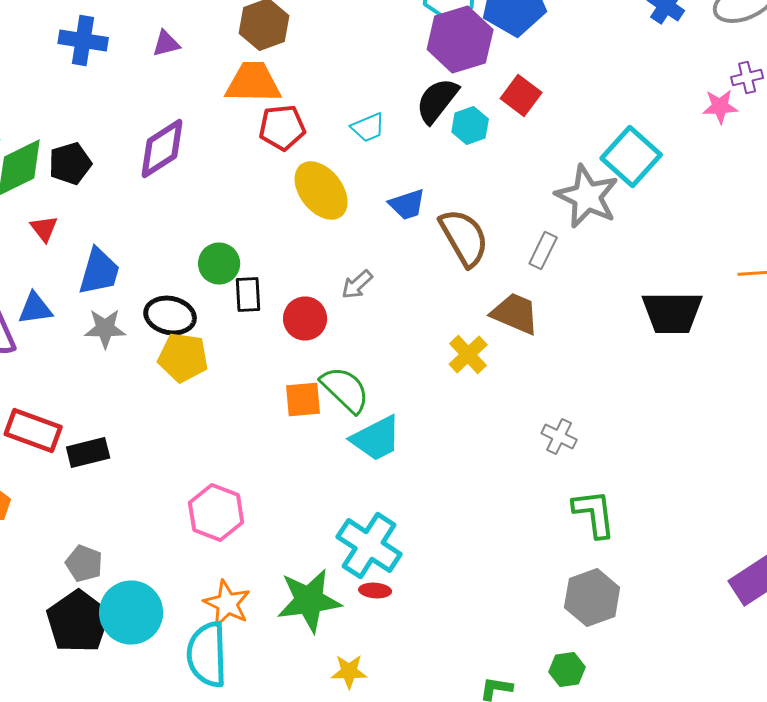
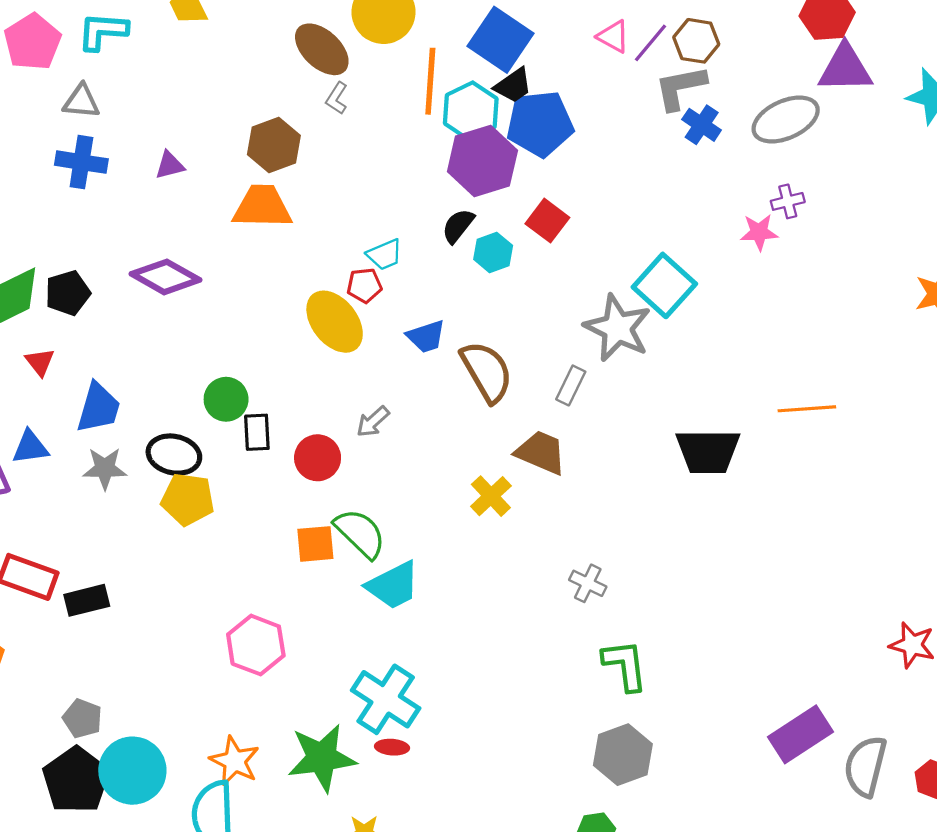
black semicircle: (437, 100) -> (458, 226), size x0.7
red pentagon: (282, 128) -> (364, 285), moved, size x0.7
purple diamond: (162, 148) -> (165, 277), turned 62
pink hexagon: (216, 512) -> (256, 645), moved

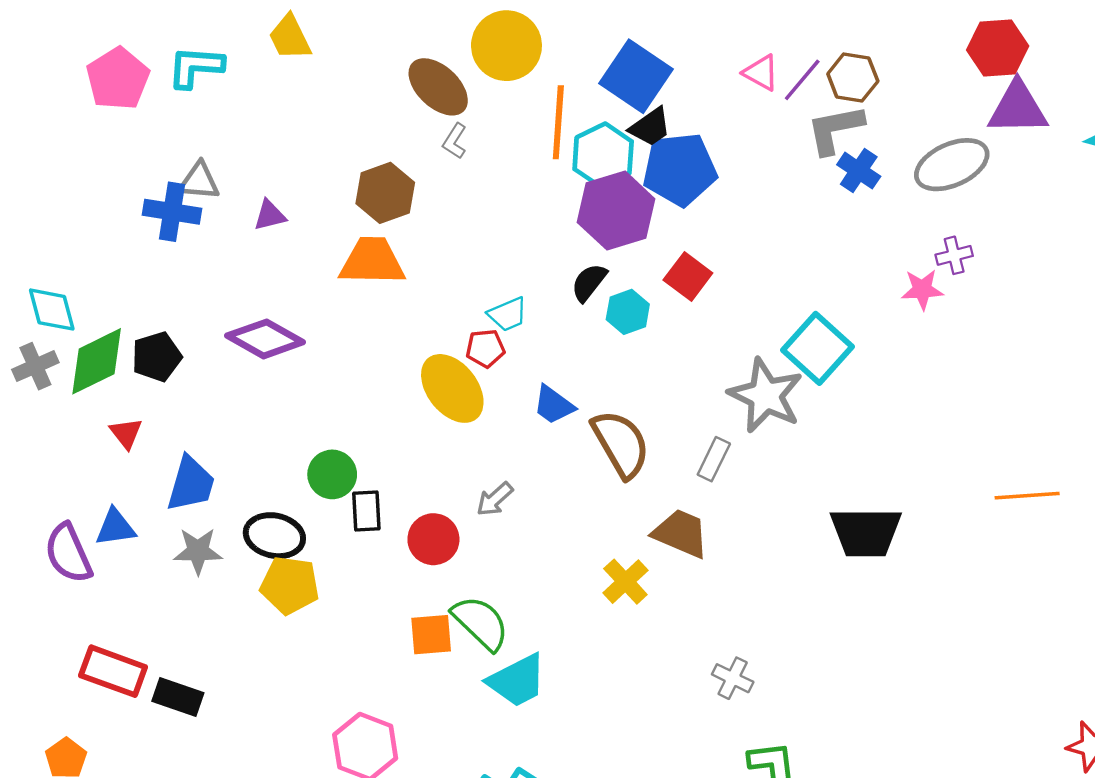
gray triangle: (81, 101) -> (199, 181), moved
blue trapezoid: (426, 337) -> (554, 405), turned 54
orange line: (807, 409) -> (1027, 496), moved
black rectangle: (87, 600) -> (178, 697), turned 33

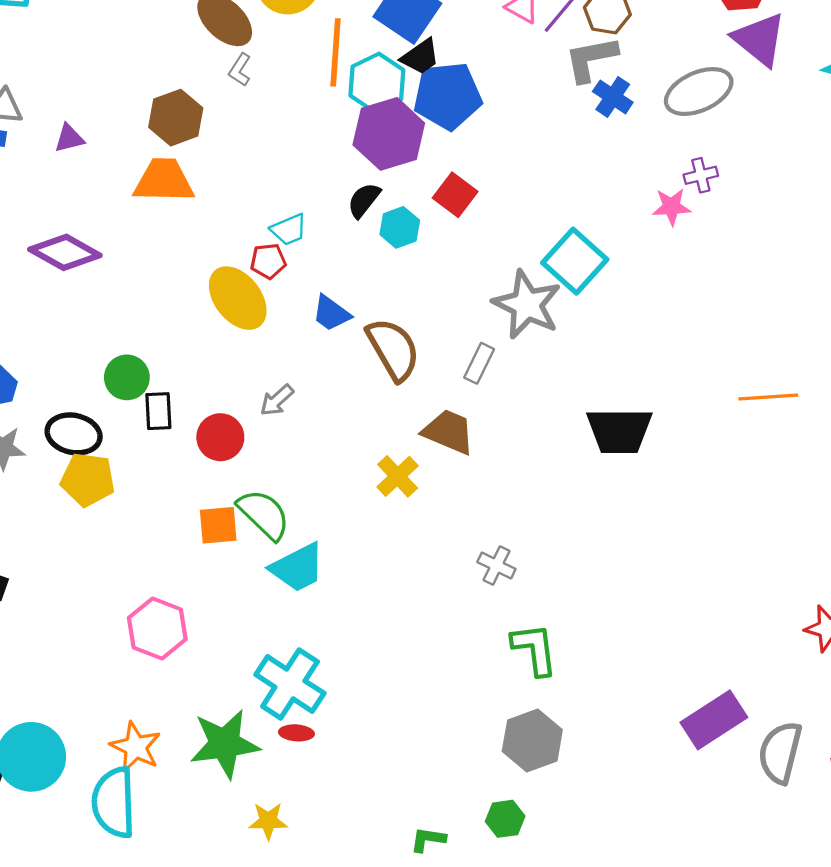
purple triangle: (1018, 108) -> (760, 39), turned 40

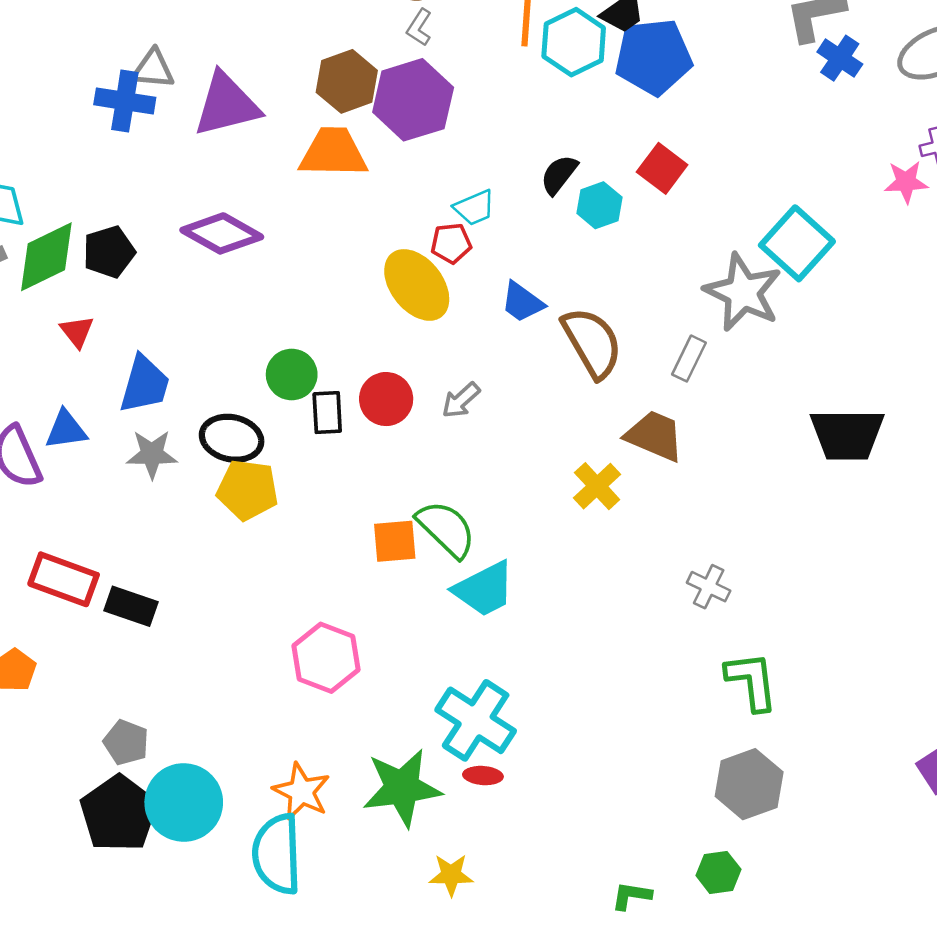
purple hexagon: (389, 134) -> (413, 100), moved
purple triangle: (69, 138) -> (227, 105), size x2.0
red circle: (220, 437) -> (386, 399), moved

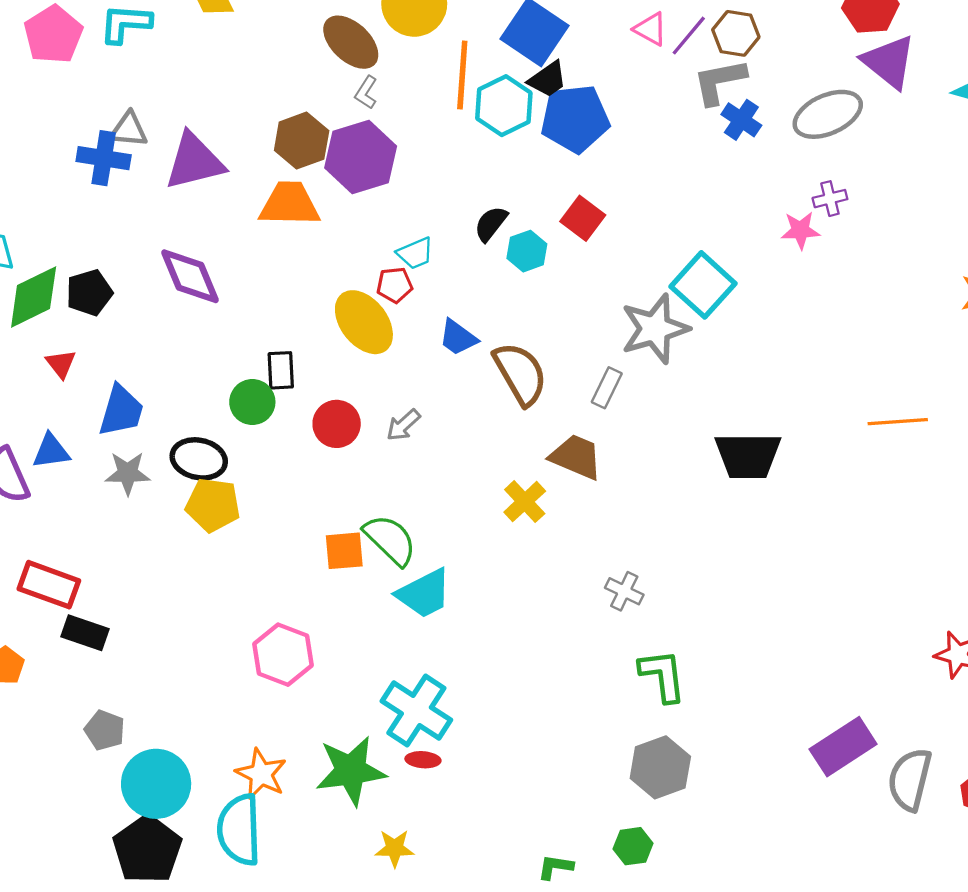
purple diamond: (222, 233) -> (190, 276), turned 38
gray star: (743, 292) -> (655, 329), turned 30
black rectangle: (327, 413) -> (281, 370), moved
black rectangle: (131, 606) -> (85, 633), moved
black pentagon: (119, 814) -> (147, 849), moved

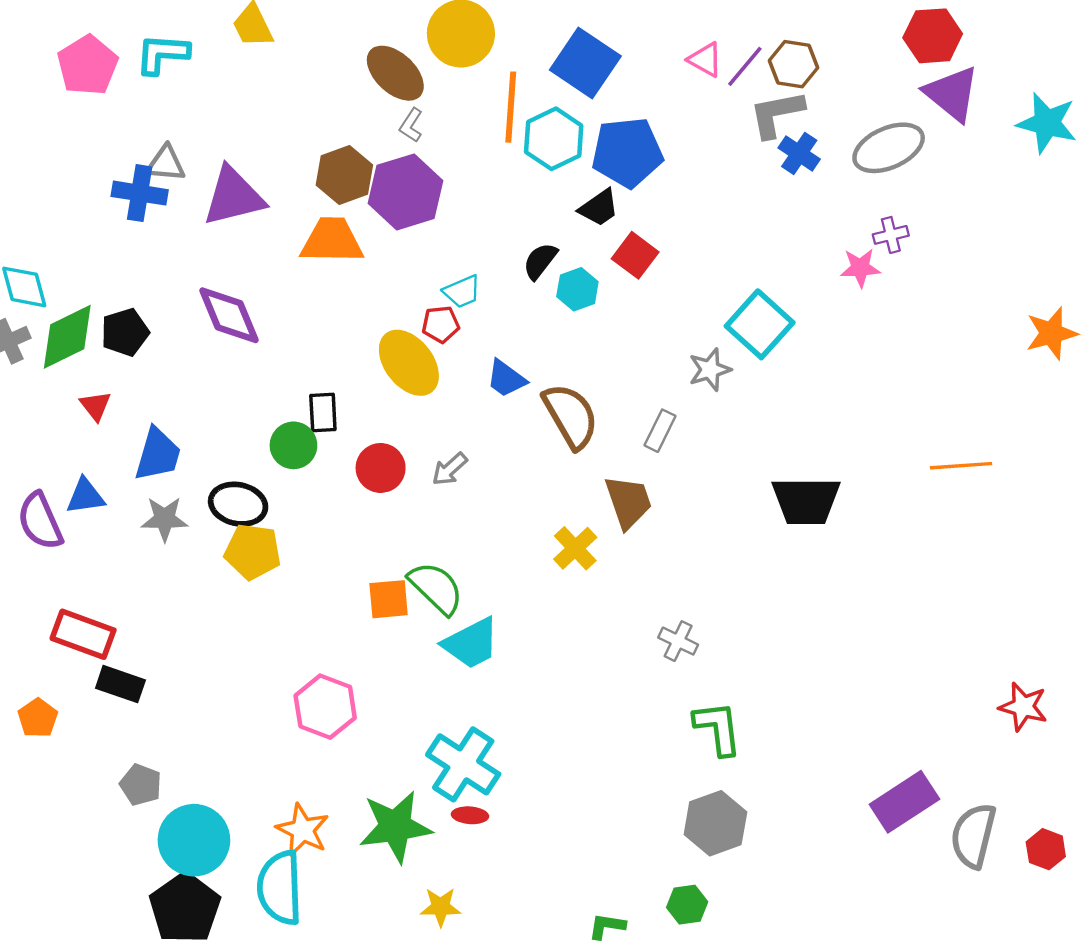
black trapezoid: (548, 79) -> (599, 208), moved
gray star: (655, 329) -> (710, 370), size x0.6
brown trapezoid: (576, 457) -> (628, 502), turned 48

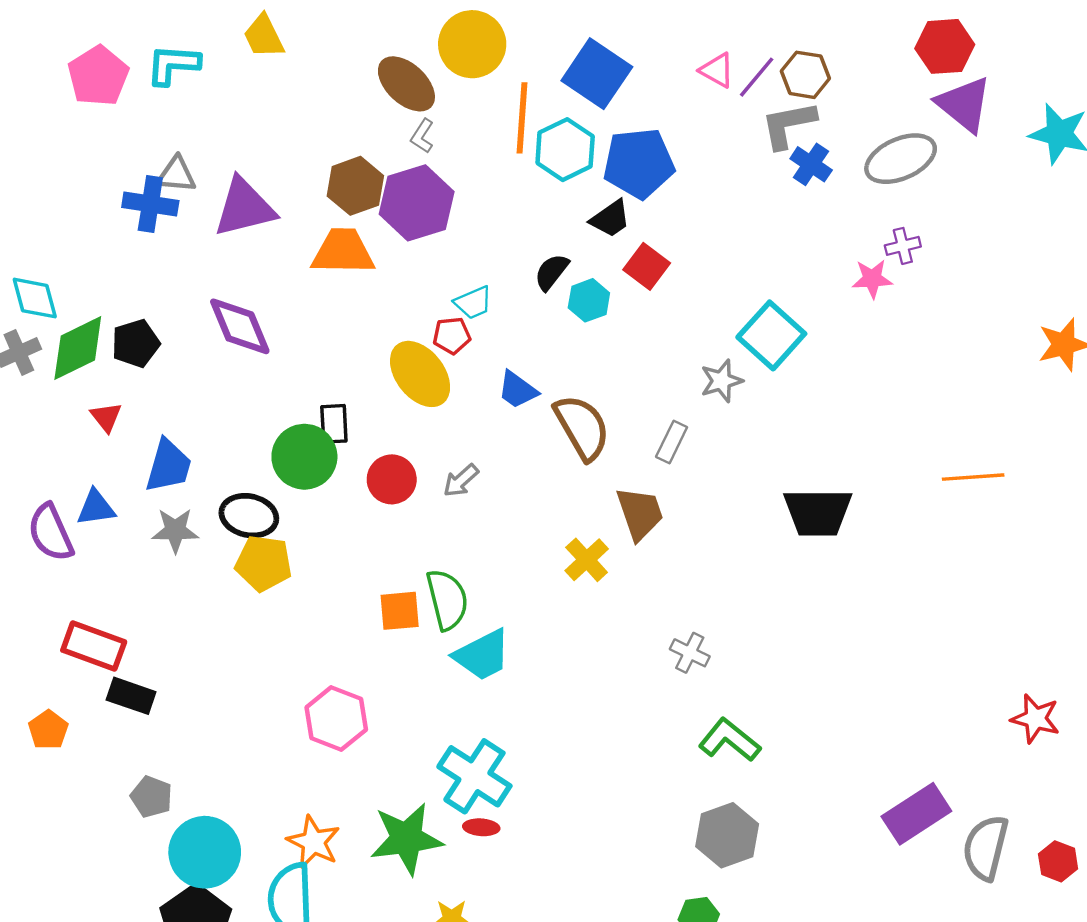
green circle: (293, 445) -> (304, 457), size x1.4
green semicircle: (436, 588) -> (447, 600), turned 32
green L-shape: (718, 728) -> (729, 740), turned -44

